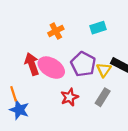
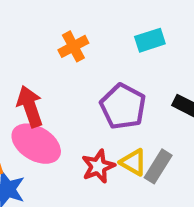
pink ellipse: (51, 68) -> (36, 144), moved
yellow triangle: (104, 70) -> (133, 162), moved, turned -35

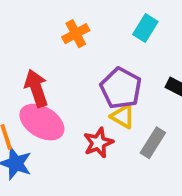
cyan rectangle: (150, 40) -> (145, 28), turned -40
yellow triangle: (133, 162) -> (123, 116), moved

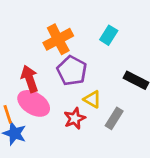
orange cross: (76, 34) -> (58, 39), size x1.5
purple pentagon: (121, 88) -> (72, 71), moved

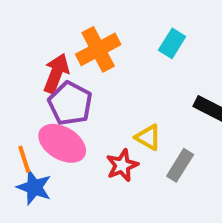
purple pentagon: (72, 71) -> (70, 103), moved
red arrow: (30, 79) -> (56, 73), moved, turned 40

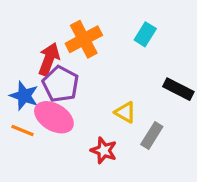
orange line: (24, 159) -> (22, 131), turned -50
red star: (122, 165) -> (104, 150), moved, turned -30
blue star: (34, 187) -> (24, 96), moved

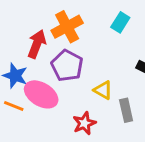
purple pentagon: (61, 84) -> (67, 66), moved
gray rectangle: (152, 136) -> (126, 110), turned -45
red star: (104, 150) -> (84, 123), turned 30

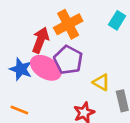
pink ellipse: (41, 94) -> (46, 68), moved
orange line: (14, 106) -> (19, 110), moved

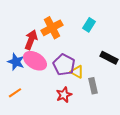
purple pentagon: (68, 60) -> (64, 65), moved
orange line: (19, 110) -> (15, 93), turned -56

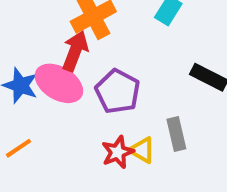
red arrow: (31, 40) -> (75, 51), moved
yellow triangle: (77, 72) -> (142, 150), moved

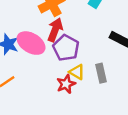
red arrow: (75, 51) -> (55, 30), moved
yellow triangle: (142, 150) -> (77, 72), moved

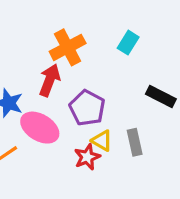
red arrow: (55, 30) -> (50, 80), moved
pink ellipse: (31, 43) -> (40, 128), moved

